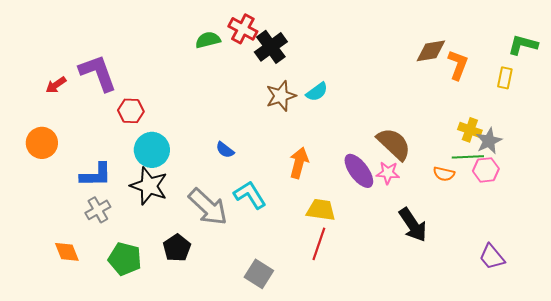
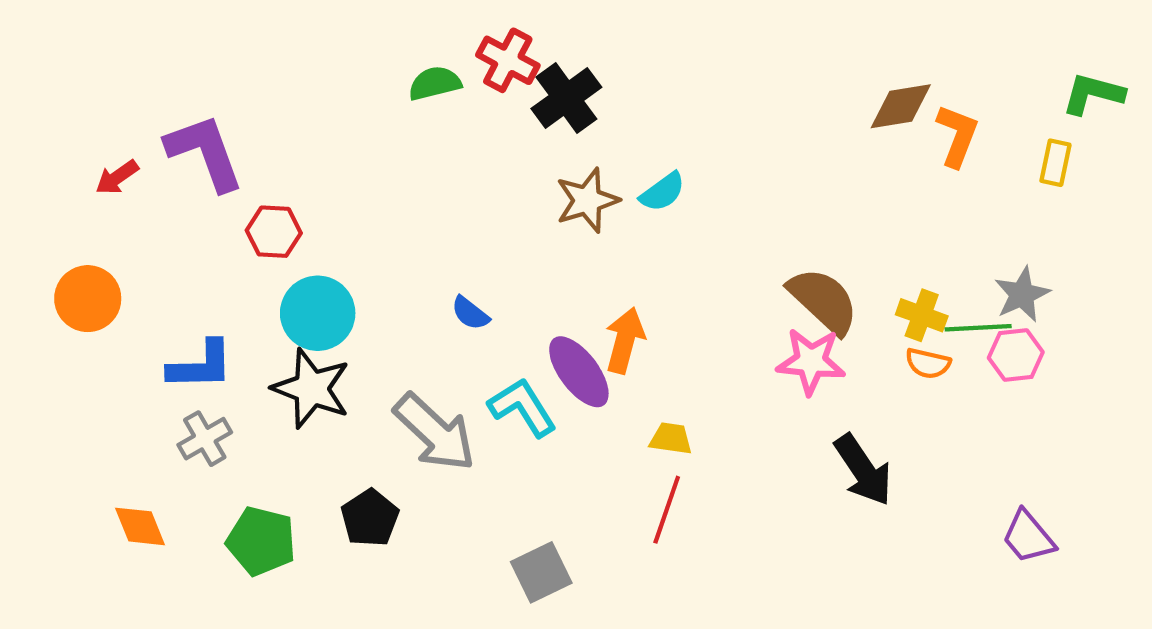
yellow cross: (470, 130) -> (922, 315), moved
purple ellipse: (359, 171) -> (579, 372), moved
pink star: (388, 173) -> (811, 361), size x1.4
yellow trapezoid: (321, 210) -> (671, 439), size x0.7
gray square: (259, 274) -> (541, 572), turned 32

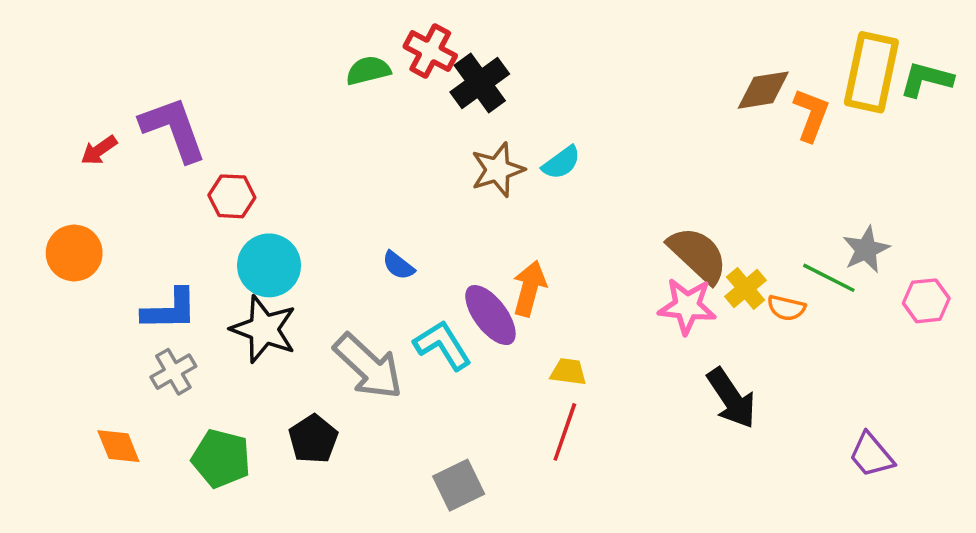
yellow rectangle: (1055, 163) -> (871, 72), moved, size x2.0
yellow cross: (922, 315) -> (746, 288), moved, turned 30
green line: (978, 328) -> (829, 278), turned 30
pink hexagon: (1016, 355) -> (926, 301), moved

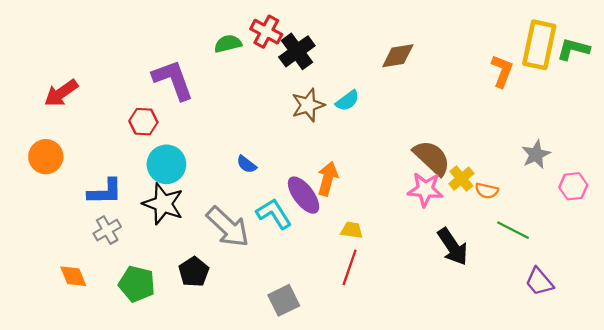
brown diamond: (763, 90) -> (398, 56), moved
purple L-shape: (173, 129) -> (173, 80), moved
red arrow: (99, 150) -> (61, 93), size x1.5
green line: (829, 278) -> (513, 230), moved

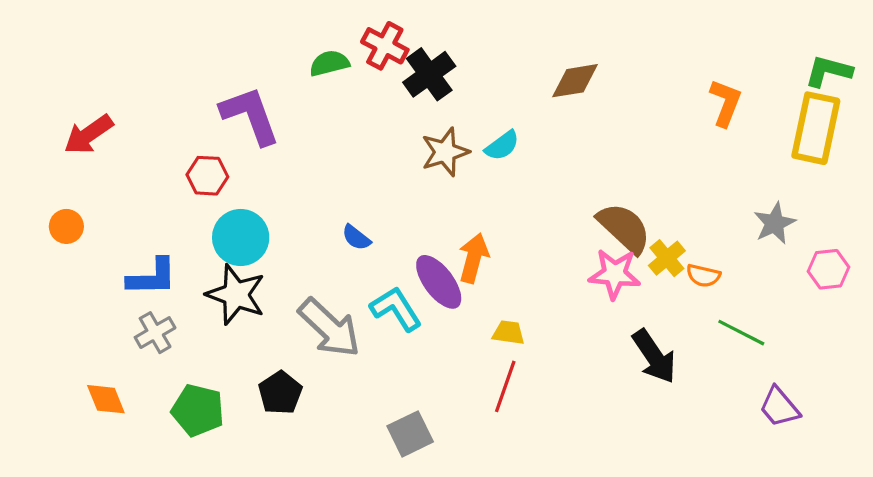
yellow rectangle: (539, 45) -> (816, 128), moved
orange circle: (46, 157) -> (66, 226), size x0.7

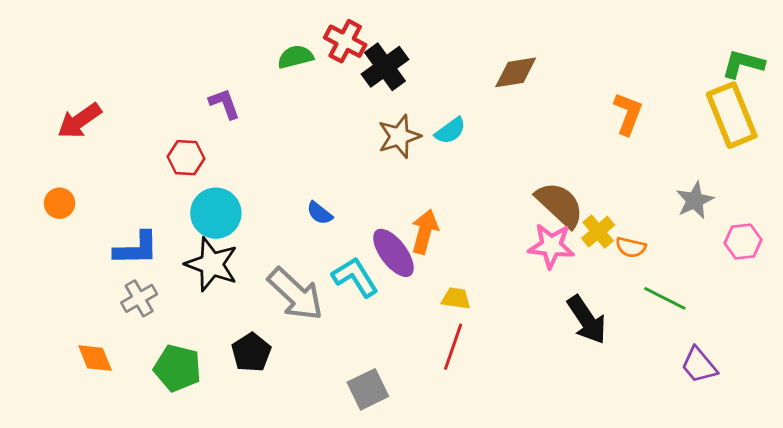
orange L-shape: (725, 103) -> (628, 114), moved
purple L-shape: (250, 116) -> (224, 104), size x0.6
yellow rectangle: (816, 128) -> (732, 115), turned -34

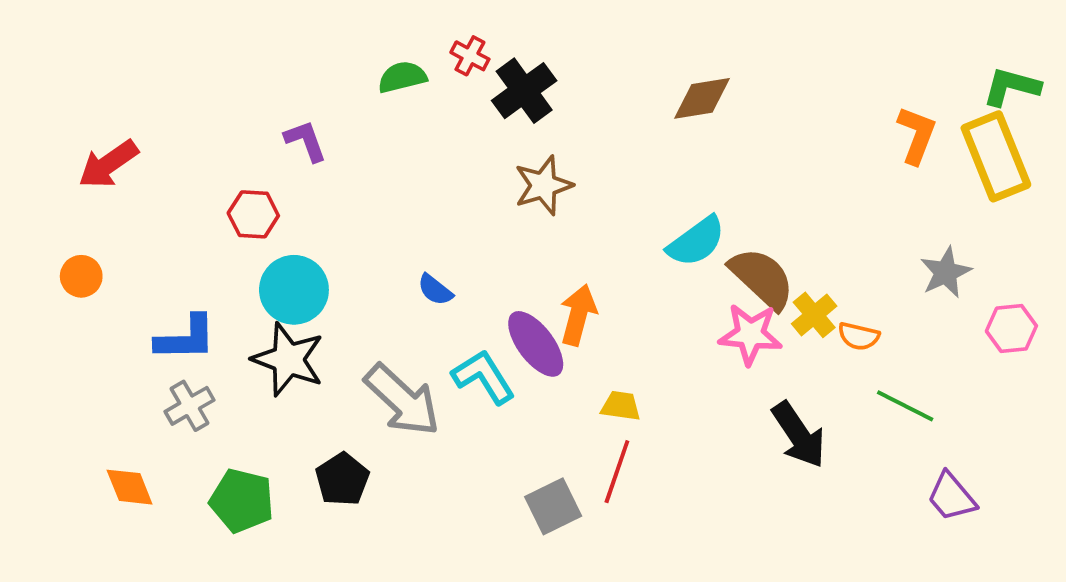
red cross: (345, 41) -> (470, 56), size x0.7
orange L-shape: (628, 114) -> (917, 135), moved
cyan semicircle: (450, 131) -> (696, 241), moved, size x1.4
gray square: (368, 389) -> (553, 506), moved

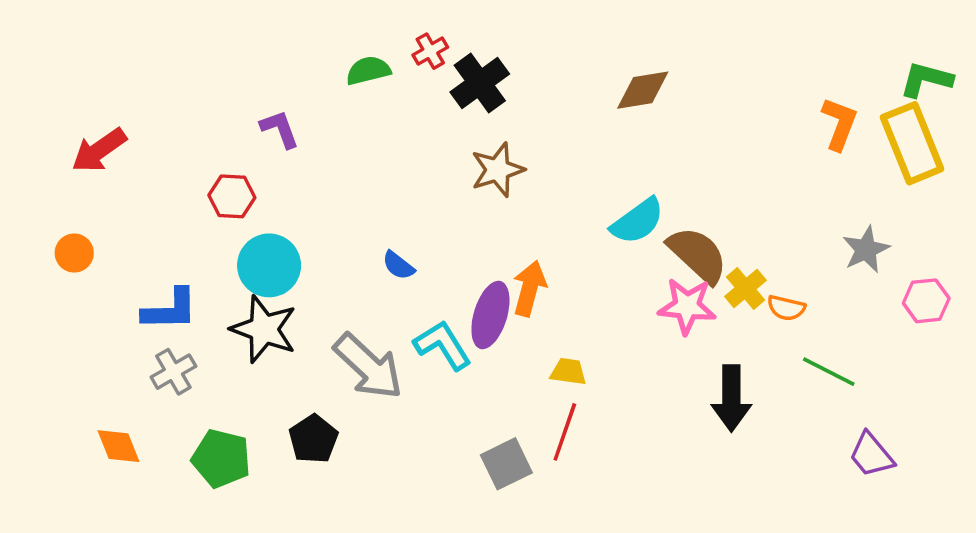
red cross: (470, 56) -> (430, 51), turned 32
purple ellipse: (536, 344) -> (490, 315), turned 54
black arrow: (799, 435) -> (731, 398), turned 34

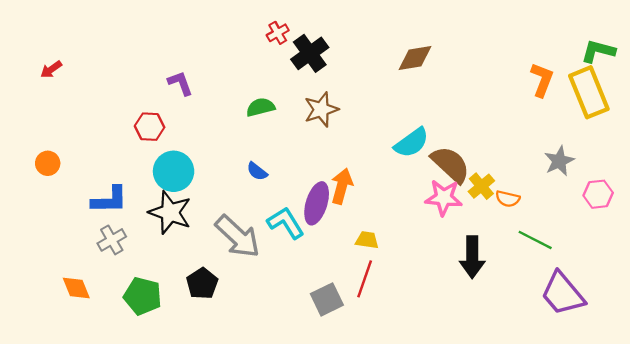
green semicircle: (368, 71) -> (261, 107), moved
red arrow: (99, 150) -> (51, 69), moved, size x0.6
purple trapezoid: (871, 455) -> (563, 294), size x1.5

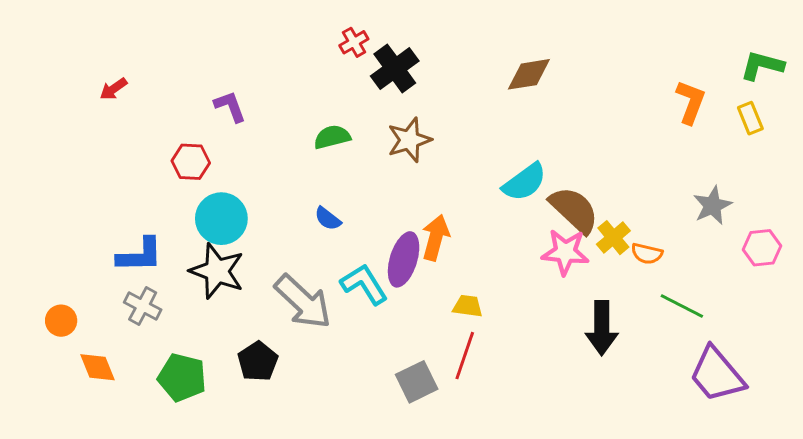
red arrow: (51, 69) -> (114, 89), moved
yellow rectangle: (589, 92) -> (750, 118), size x0.5
orange circle: (48, 163) -> (61, 321), moved
gray cross: (112, 240) -> (143, 306), turned -32

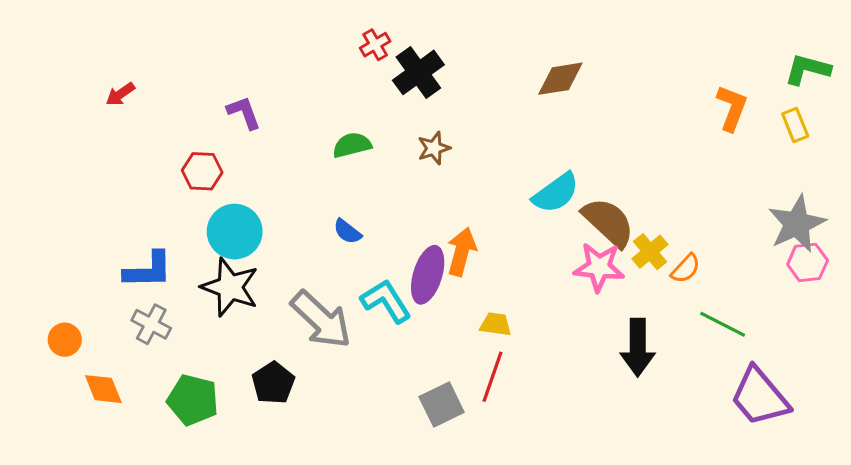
brown star: (409, 140) -> (434, 148), size x0.7
gray star: (712, 205) -> (797, 224), moved, size x1.4
orange semicircle: (647, 254) -> (686, 269), turned -60

